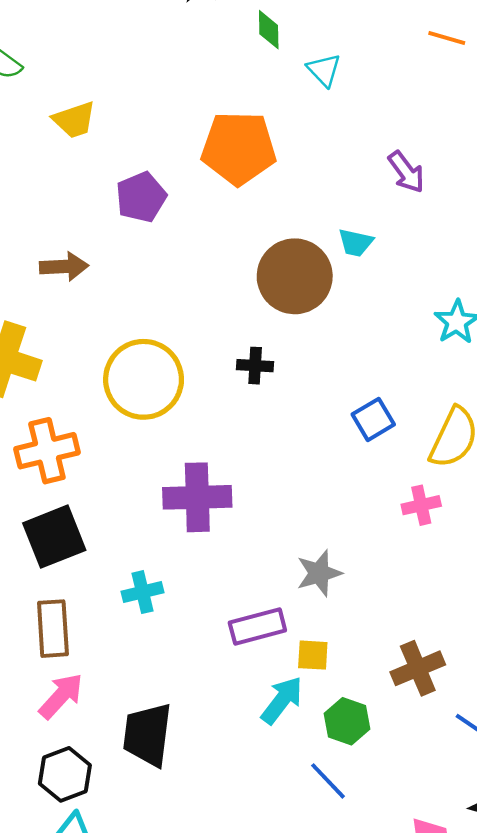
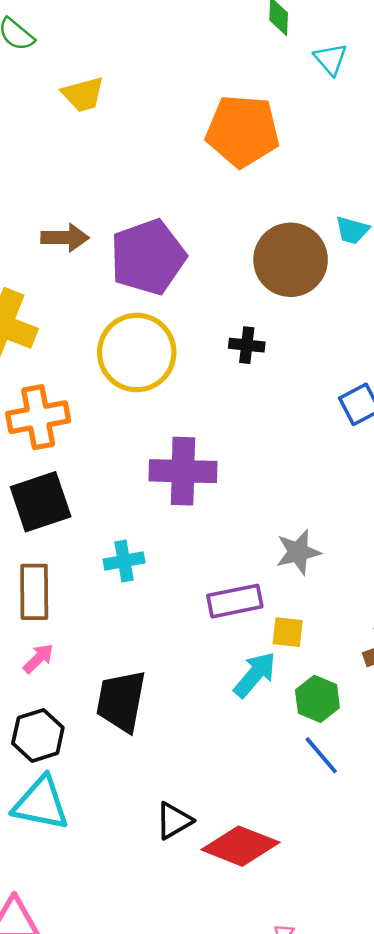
purple pentagon: (141, 197) -> (148, 257), moved, size x1.5
pink arrow: (61, 696) -> (38, 658), size x0.7
blue line: (328, 781) -> (321, 755), moved

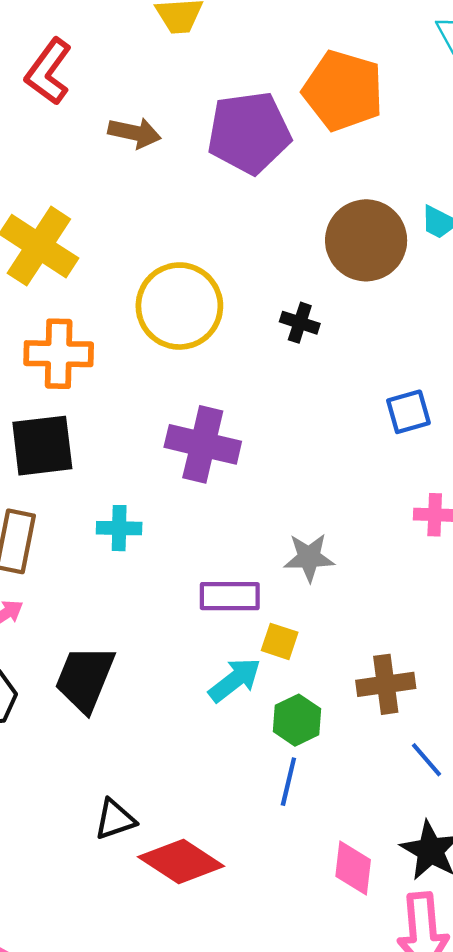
brown arrow: (65, 238) -> (134, 133), moved
purple pentagon: (148, 257) -> (249, 133), moved
blue line: (321, 755) -> (288, 782), turned 42

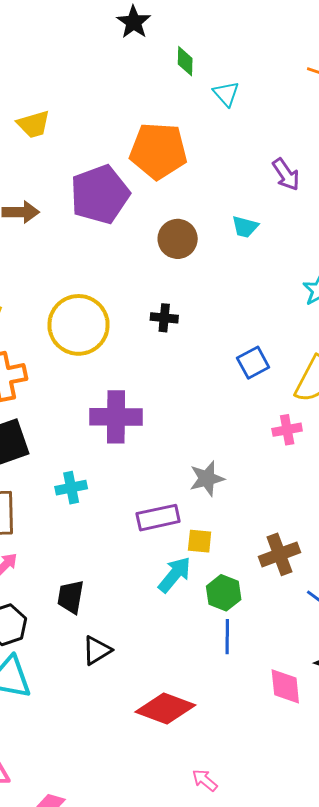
brown circle: (366, 240) -> (178, 239), moved, size x0.7
black trapezoid: (85, 679) -> (71, 597), size x0.7
black triangle: (115, 819) -> (97, 650), moved

